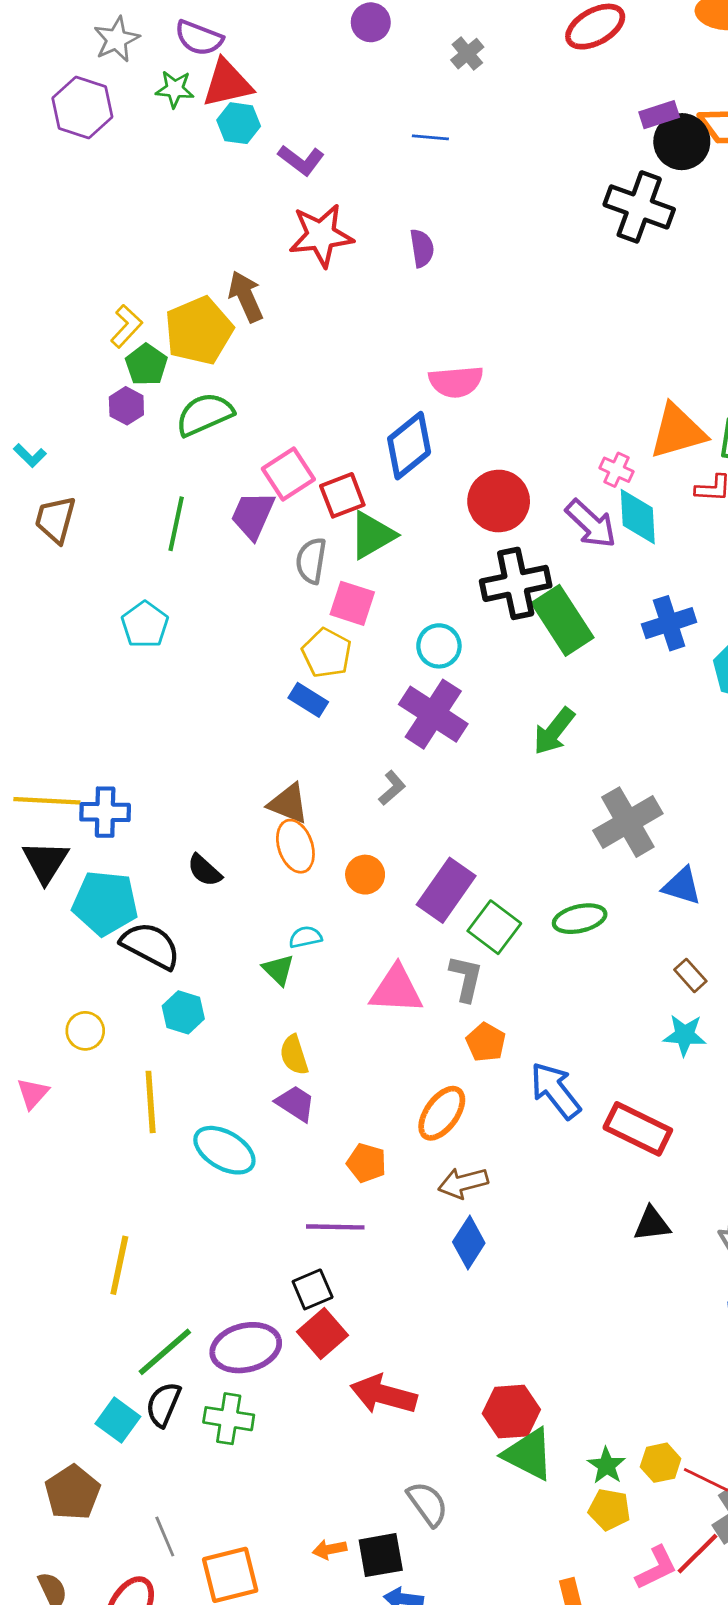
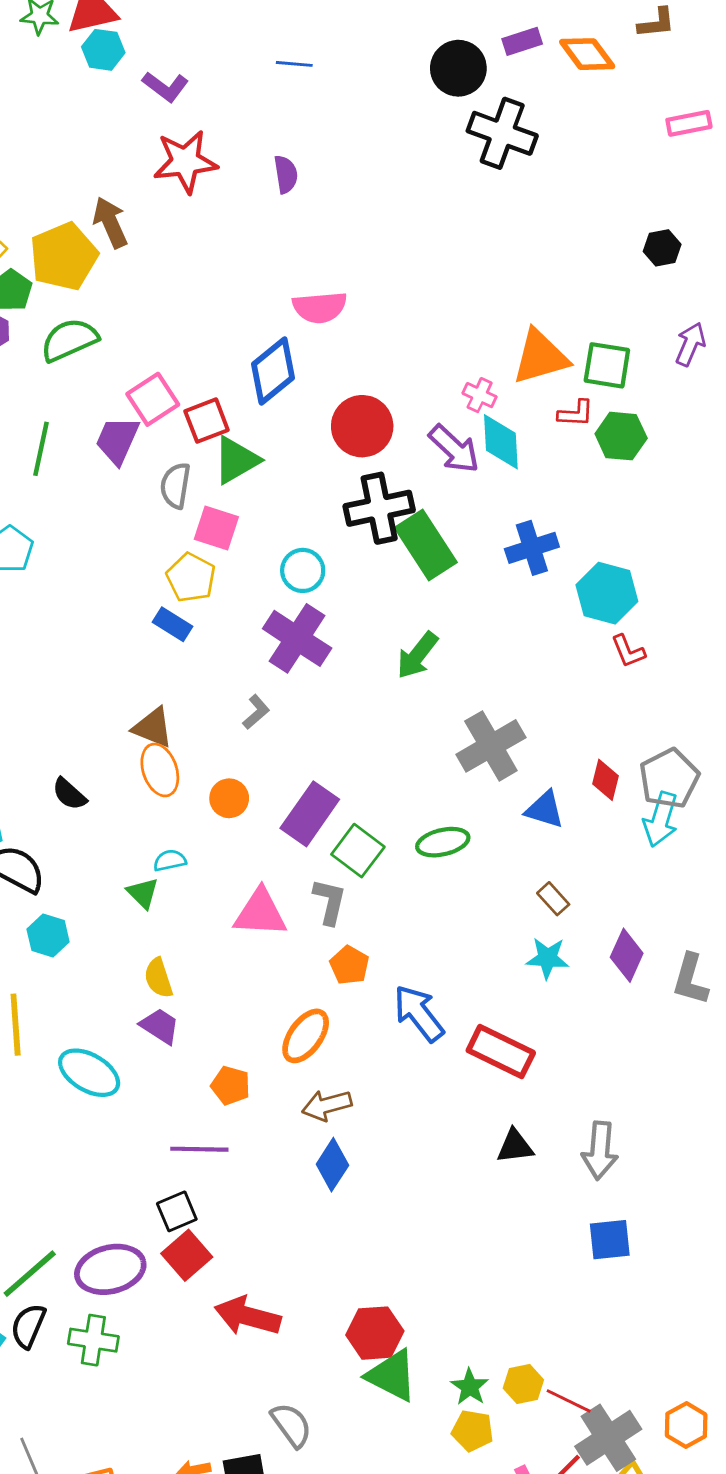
black circle: (682, 142) -> (458, 68), moved

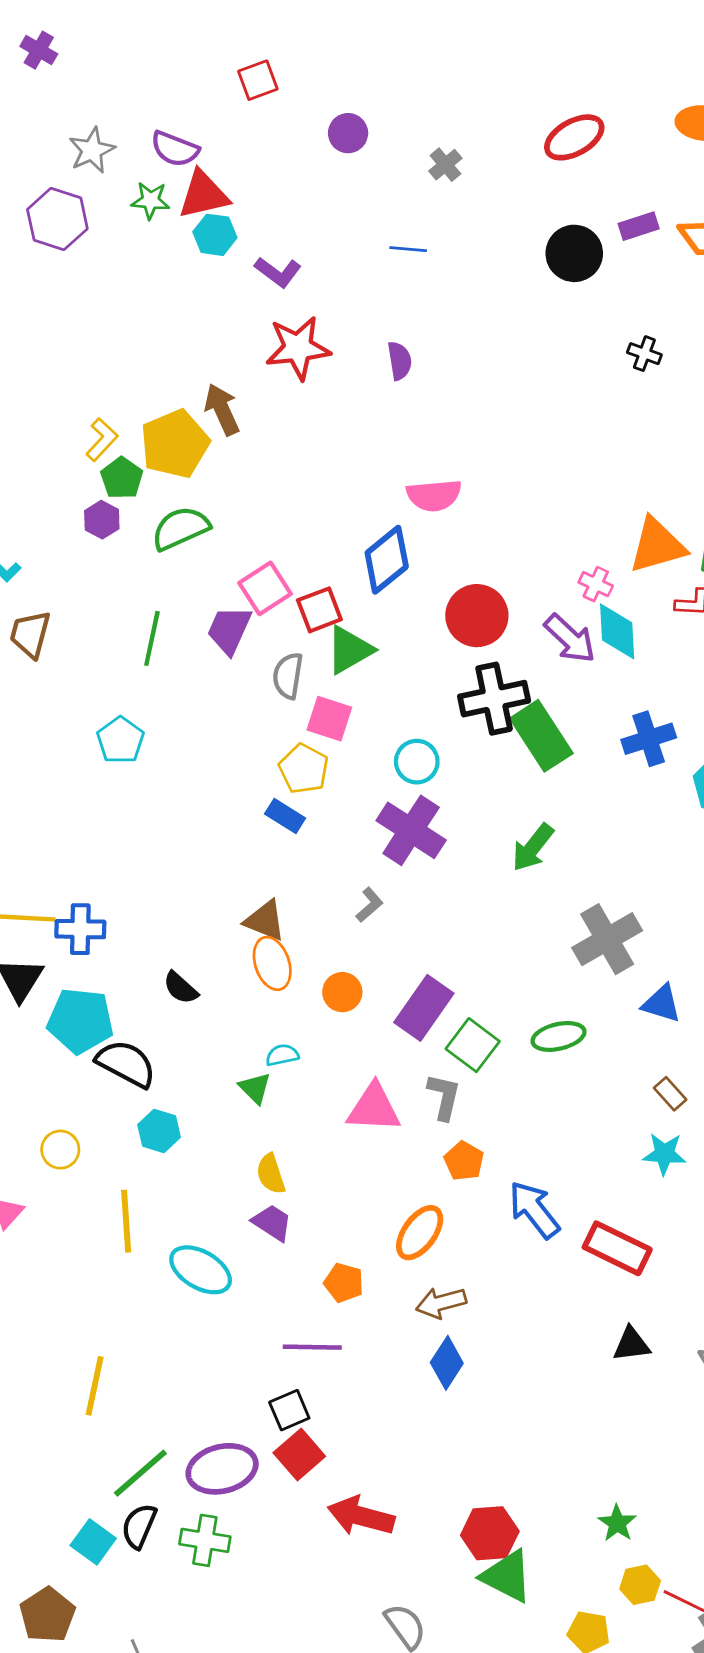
black cross: (502, 133) -> (644, 354), moved, size x0.5
green star: (470, 1387) -> (617, 1523), moved

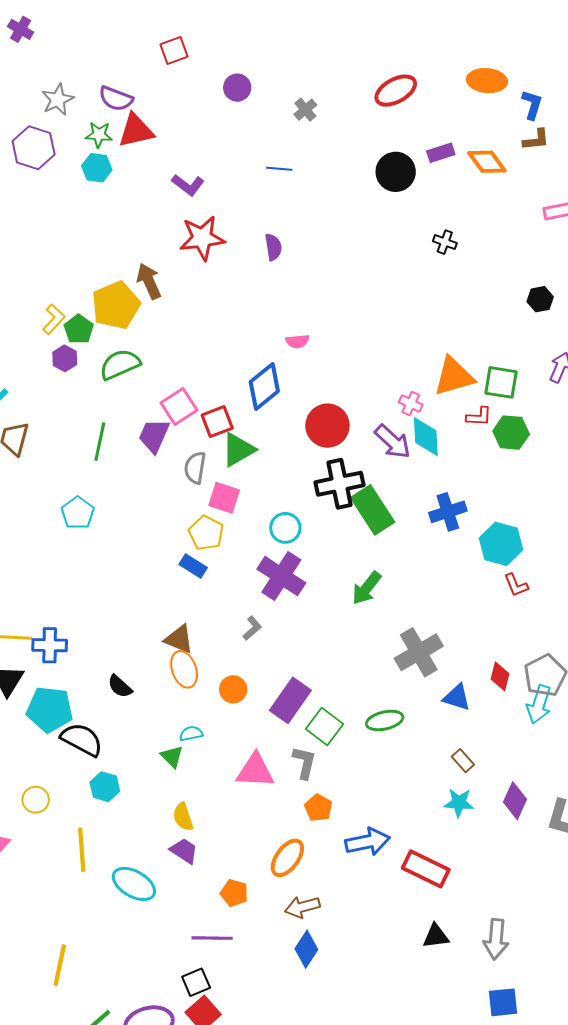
cyan hexagon: (215, 235) -> (97, 168), moved
yellow L-shape: (102, 439) -> (54, 319), moved
pink semicircle: (434, 495) -> (297, 341), size x0.6
blue arrow: (534, 1210) -> (368, 842), turned 117

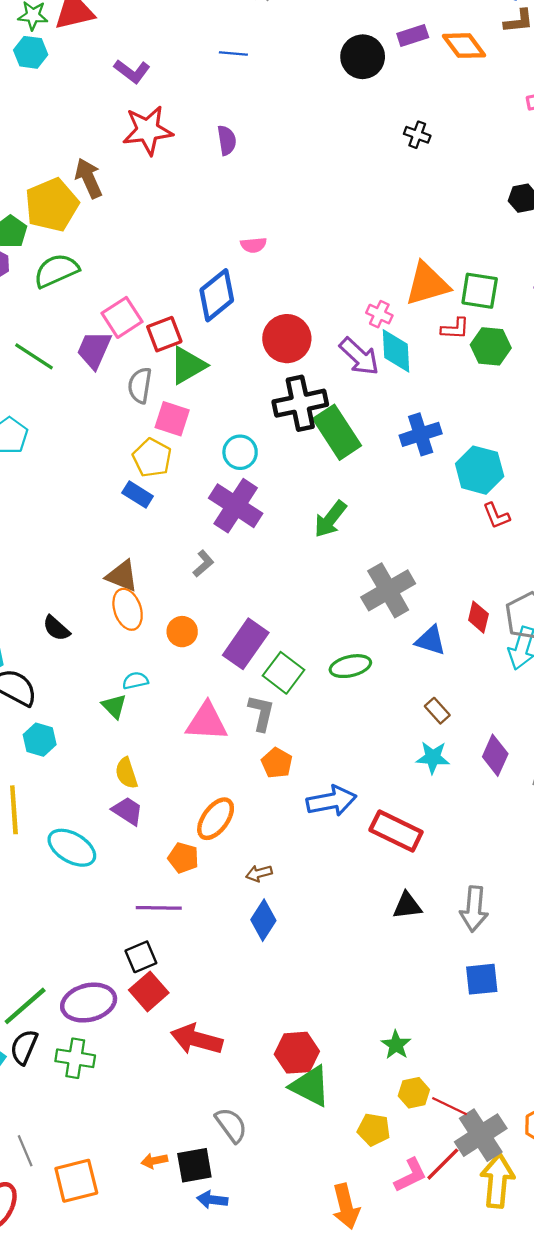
green line: (100, 442) -> (34, 356), turned -69
orange ellipse: (287, 858) -> (216, 819), moved
brown arrow: (302, 907) -> (259, 873), size x0.7

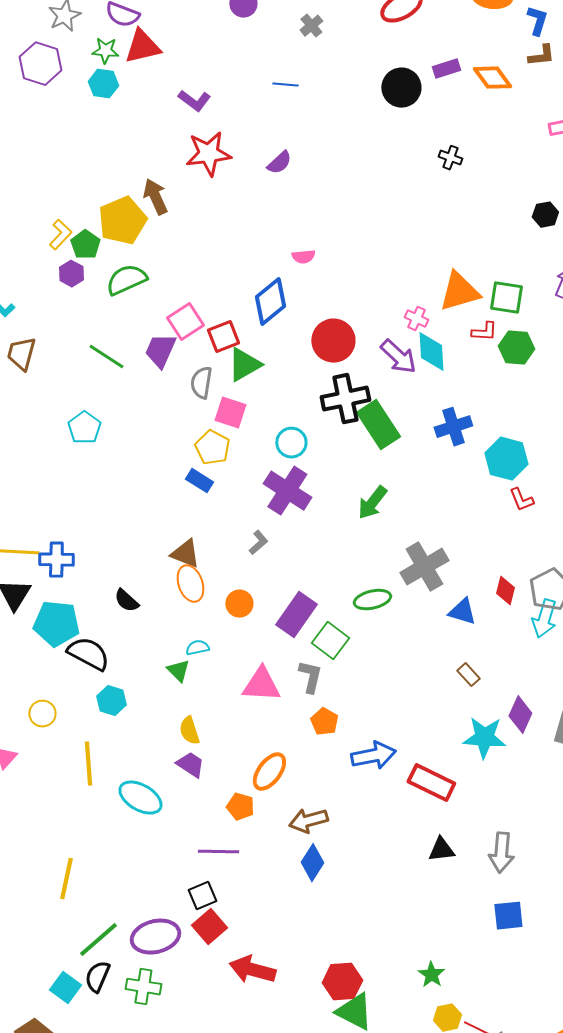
purple semicircle: (227, 140) -> (279, 163), turned 56
green ellipse: (350, 666) -> (372, 600), moved
cyan star: (433, 757) -> (484, 738), moved, size x1.4
brown arrow: (259, 873) -> (308, 821), size x1.6

